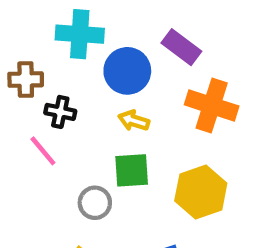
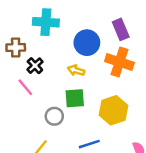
purple rectangle: (181, 47) -> (121, 29), moved, turned 30
blue circle: (127, 71) -> (87, 43), moved
black cross: (60, 112) -> (35, 66), turned 35

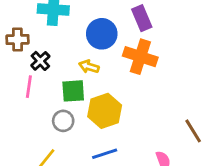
pink line: (25, 87) -> (29, 87), turned 48
green square: (75, 98) -> (73, 91), moved
yellow hexagon: (113, 110) -> (105, 111), moved

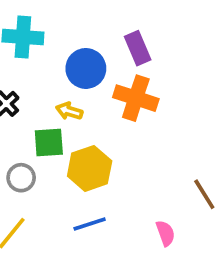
gray circle: (63, 121) -> (21, 178), moved

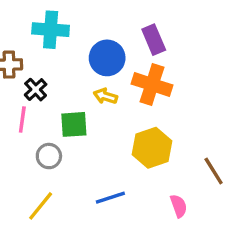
yellow arrow: (69, 111) -> (105, 96), moved
yellow hexagon: (90, 168) -> (152, 148), moved

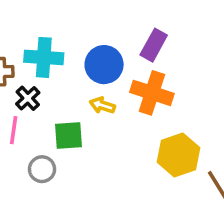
cyan cross: (51, 30) -> (44, 57), moved
purple rectangle: (154, 40) -> (154, 45), turned 52
yellow hexagon: (152, 148) -> (178, 155), moved

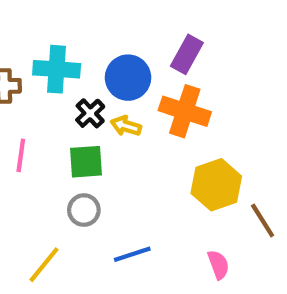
black cross: (28, 98) -> (90, 113), moved
gray circle: (42, 169) -> (84, 210), moved

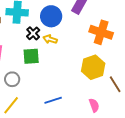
orange cross: (185, 111) -> (101, 32), moved
gray circle: (84, 210) -> (12, 79), moved

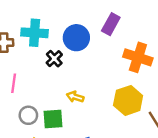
yellow arrow: (50, 39) -> (75, 97), moved
green square: (31, 56) -> (53, 119), moved

